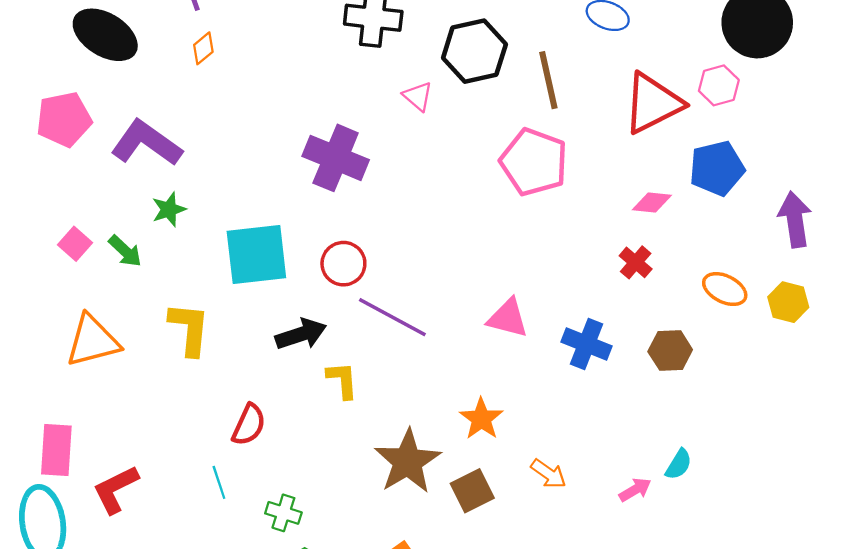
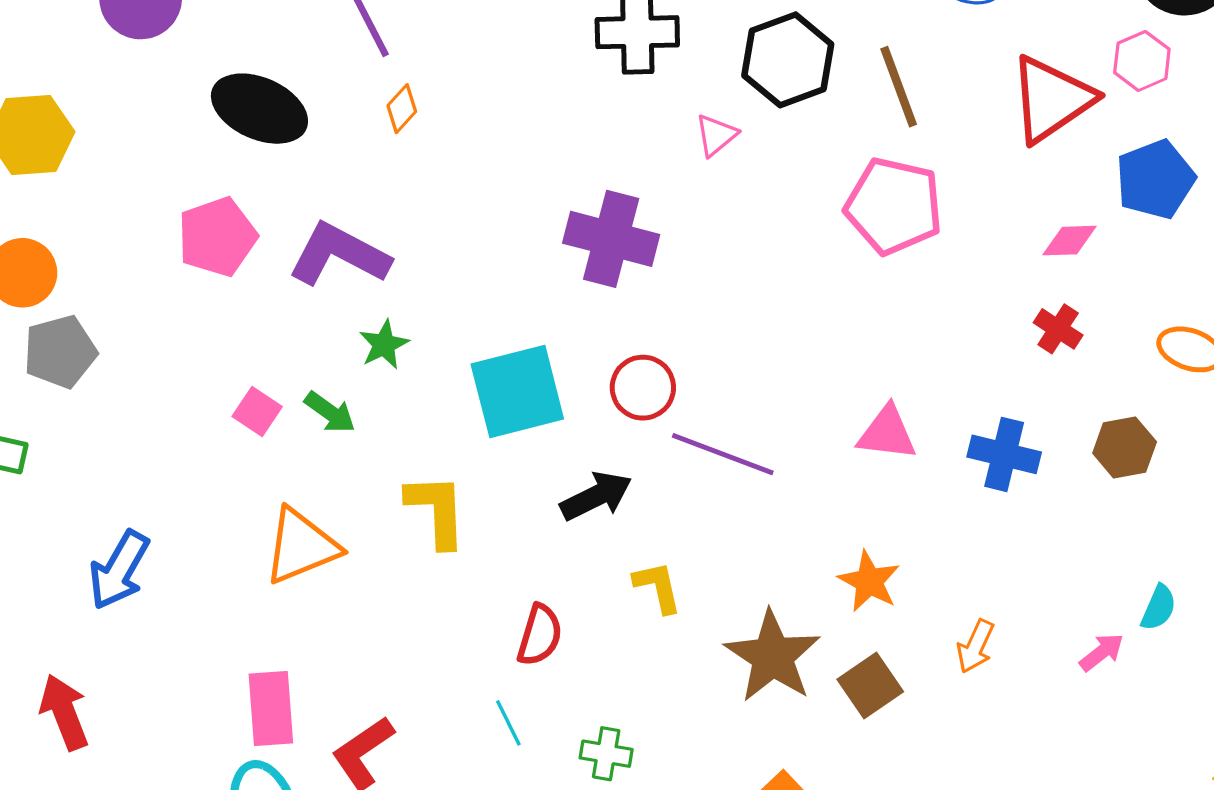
pink triangle: (418, 96) -> (716, 135), turned 48
yellow L-shape: (342, 380) -> (658, 587), moved
orange arrow: (549, 474) -> (975, 646), turned 87

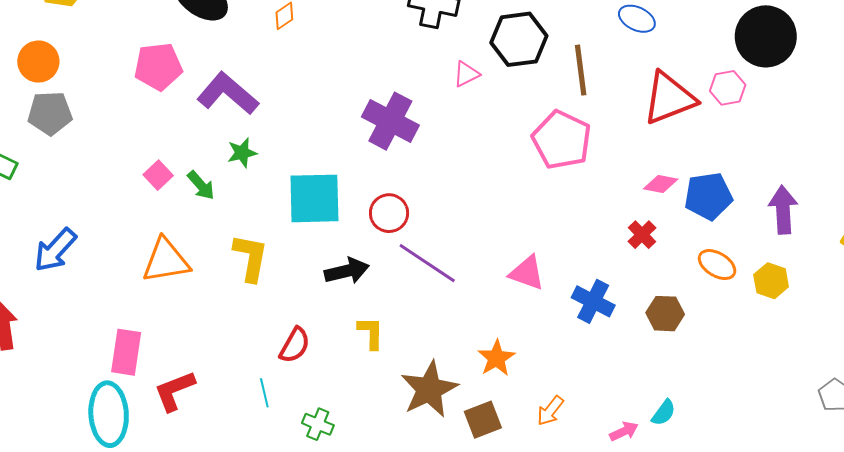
blue pentagon: (1155, 179) -> (708, 196), moved

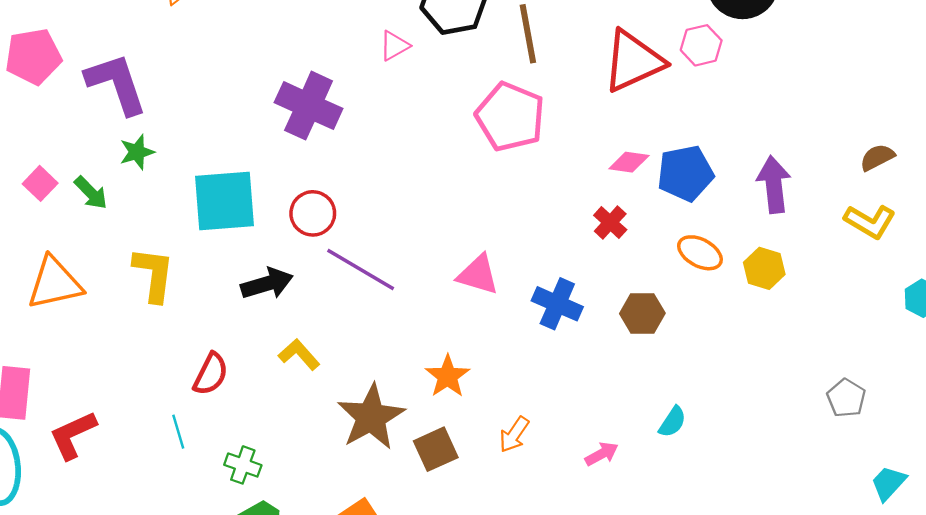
purple L-shape: (228, 94) -> (116, 84), turned 34
yellow L-shape: (371, 333) -> (299, 355), turned -39
cyan semicircle: (664, 413) -> (672, 422), moved

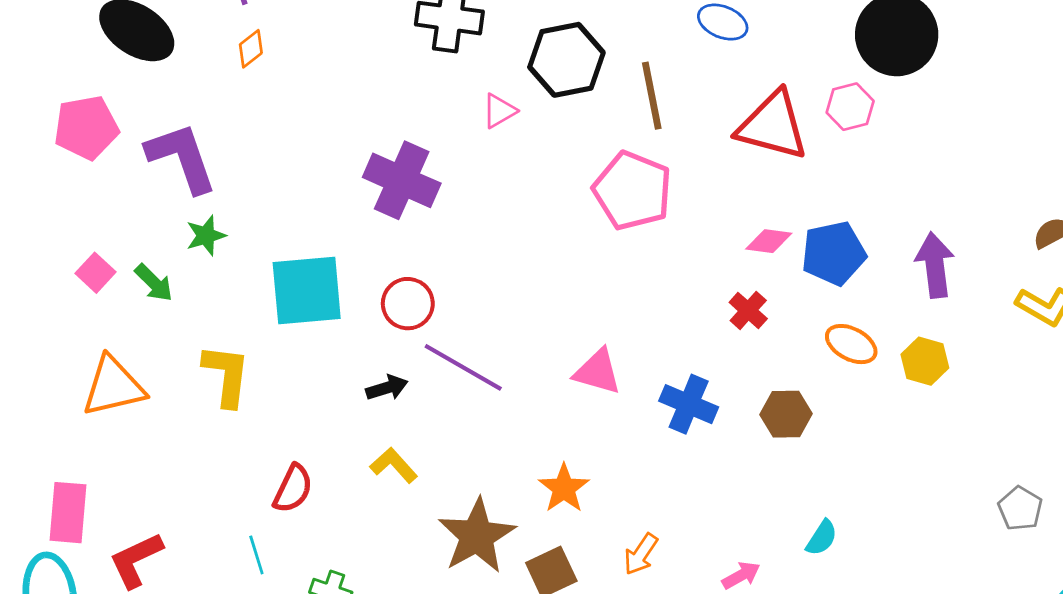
red triangle: (633, 61) -> (773, 126), turned 40
black arrow: (267, 284) -> (387, 388), moved, size x0.7

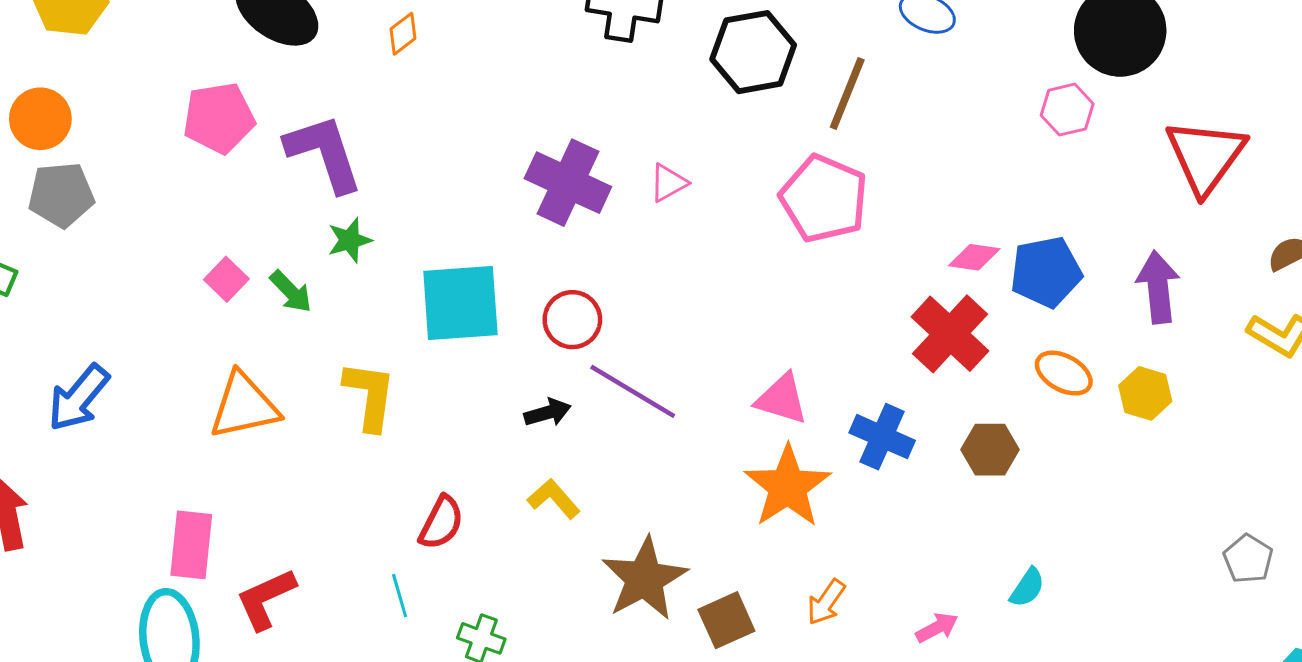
brown line: (652, 96) -> (847, 93), turned 32
pink triangle: (499, 111) -> (668, 183), moved
red triangle: (773, 126) -> (1205, 156), moved, turned 50
red cross: (748, 310) -> (950, 334), size x1.8
orange star: (564, 488) -> (788, 487), moved, size x1.5

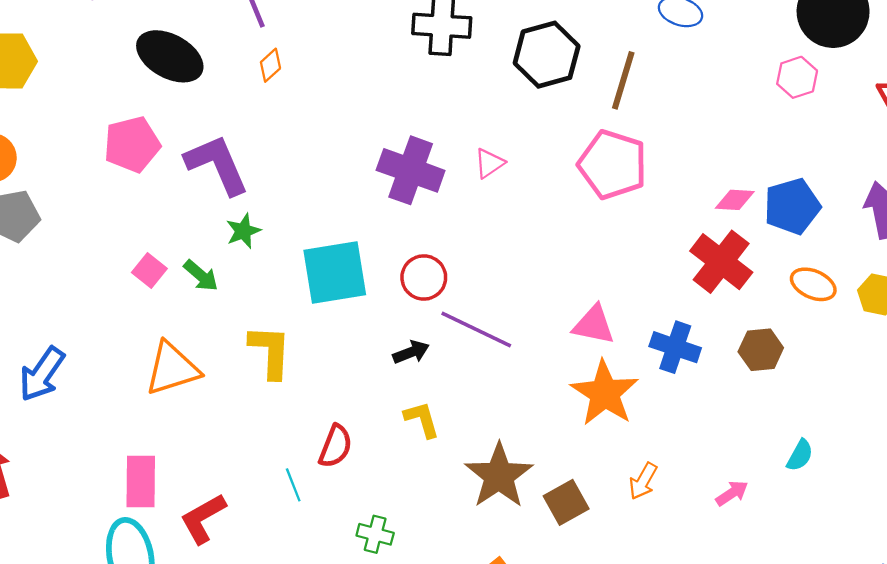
yellow L-shape: (554, 499) -> (422, 419), turned 30
cyan line: (400, 596) -> (293, 485), moved

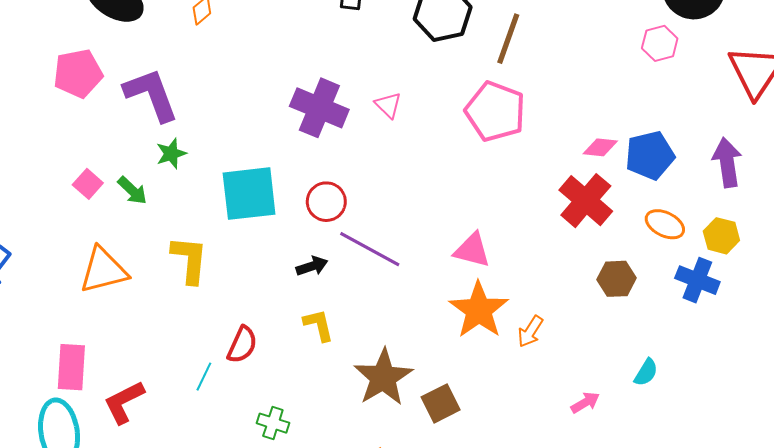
pink triangle: (489, 163) -> (388, 105), turned -44
blue cross: (675, 347) -> (697, 280), moved
orange arrow: (643, 481) -> (530, 332), moved
cyan line: (293, 485) -> (204, 377), turned 44

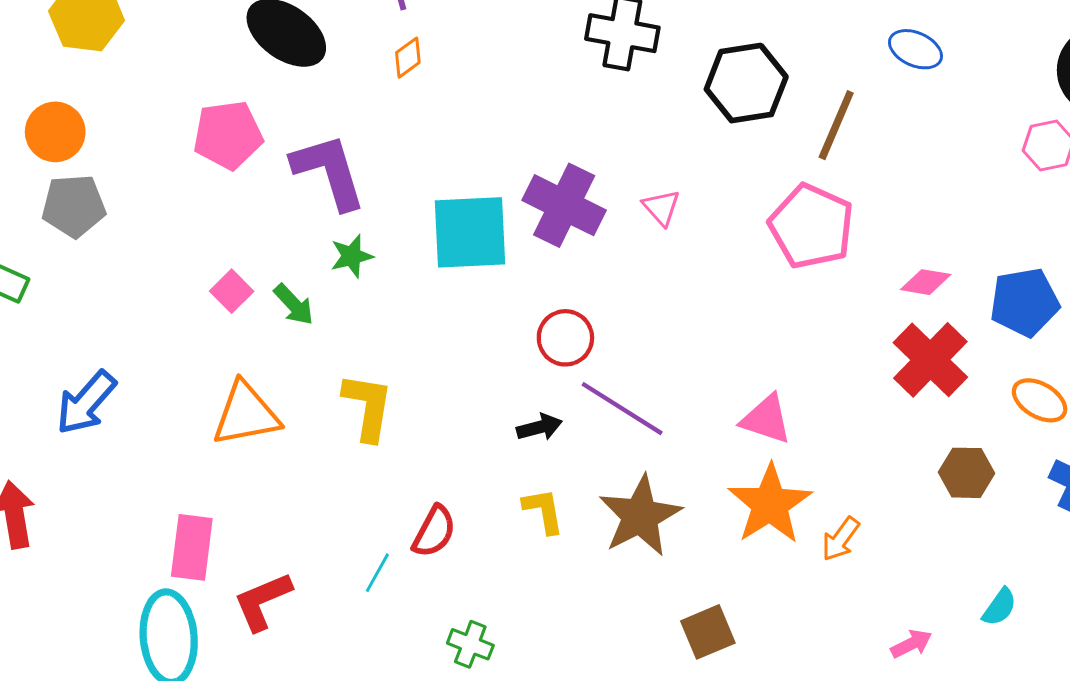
pink diamond: (600, 147) -> (926, 282), moved
cyan square: (249, 194) -> (470, 232), moved
brown star: (383, 377) -> (640, 516), moved

